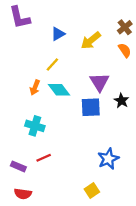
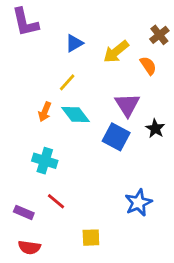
orange semicircle: (125, 50) -> (148, 66), moved
blue square: (91, 107) -> (116, 137), turned 30
red line: (44, 158) -> (56, 201), turned 64
yellow square: (92, 191) -> (91, 238), moved, turned 32

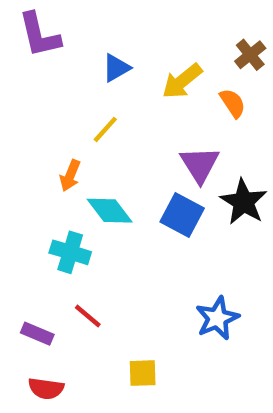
cyan diamond: (76, 115) -> (110, 211), moved
black star: (155, 129) -> (244, 202), size x1.5

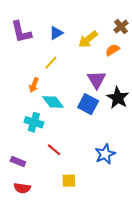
purple L-shape: (39, 35) -> (21, 32), moved
orange semicircle: (233, 103) -> (113, 50), turned -88
red line: (88, 316) -> (54, 150), moved

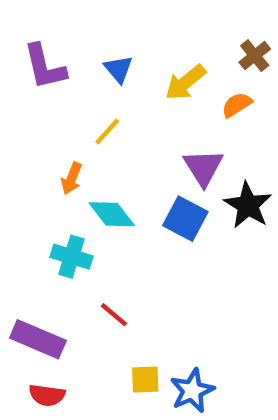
blue triangle: (56, 33) -> (118, 69), turned -40
blue star: (105, 154) -> (192, 391), moved
purple rectangle: (18, 161) -> (38, 339), size x1.6

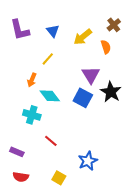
orange semicircle: (237, 105) -> (106, 47), turned 104
purple rectangle: (38, 339) -> (17, 152), size x0.6
yellow square: (145, 380) -> (59, 178), moved, turned 32
blue star: (192, 391) -> (88, 161), moved

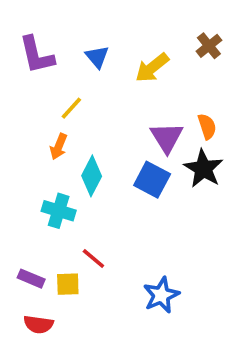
orange semicircle: (106, 47) -> (207, 126), moved
yellow line: (48, 59) -> (71, 108), moved
cyan diamond: (50, 96) -> (92, 176), turned 65
yellow square: (59, 178) -> (68, 284), moved, turned -32

